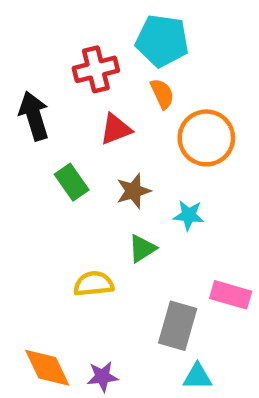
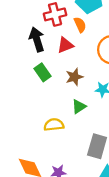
orange semicircle: (162, 94) -> (80, 25), moved
black arrow: (34, 116) -> (37, 39), moved

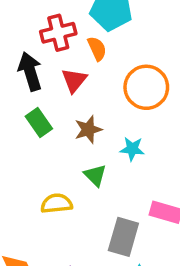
red triangle: (65, 45) -> (74, 80), turned -30
green triangle: (79, 107) -> (95, 175), turned -42

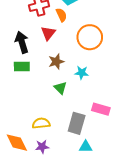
black arrow: (30, 71) -> (22, 42), moved
green rectangle: (39, 122) -> (22, 67), moved, turned -56
yellow semicircle: (57, 203) -> (41, 123), moved

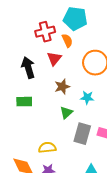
green rectangle: (22, 67) -> (24, 102), moved
green triangle: (60, 88) -> (66, 113), turned 32
gray rectangle: (77, 123) -> (82, 134), moved

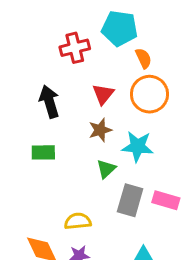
orange semicircle: (67, 41) -> (143, 58), moved
red triangle: (54, 59) -> (103, 94), moved
cyan star: (87, 98) -> (138, 146), size x1.5

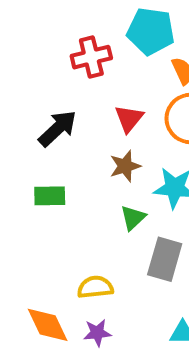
black arrow: (49, 102) -> (58, 128), turned 64

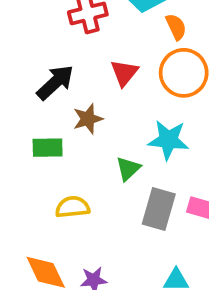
brown star: (125, 166) -> (88, 119), moved
yellow semicircle: (95, 287) -> (73, 207), moved

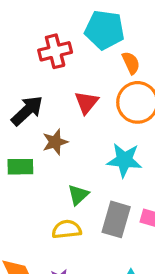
green triangle: (128, 169) -> (78, 195), moved
yellow semicircle: (73, 207) -> (67, 229), moved

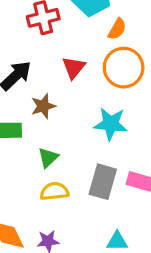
orange semicircle: (131, 63) -> (117, 29), turned 55
green triangle: (78, 195) -> (48, 158), moved

